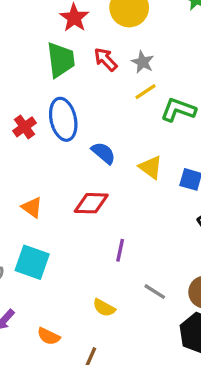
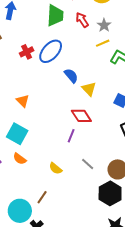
blue ellipse: (63, 119) -> (51, 51), turned 45
yellow triangle: (151, 167) -> (89, 89), moved
red diamond: (91, 203) -> (81, 116), moved, turned 45
orange semicircle: (49, 336) -> (20, 159), moved

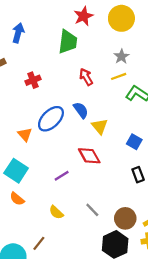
red arrow: (82, 20) -> (86, 77), moved
blue ellipse: (51, 51) -> (51, 119), moved
purple line: (71, 136) -> (62, 176), moved, turned 32

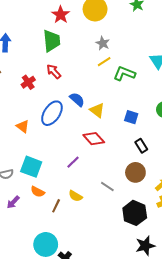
red arrow: (86, 77) -> (54, 72), moved
orange triangle: (25, 134) -> (23, 126), moved
brown circle: (125, 218) -> (135, 172), moved
brown line: (39, 243) -> (56, 206), moved

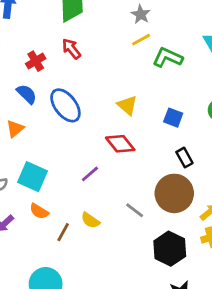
blue semicircle: (77, 99) -> (27, 94), moved
blue ellipse: (52, 113) -> (65, 105), turned -75
orange triangle: (23, 126) -> (15, 129), moved, turned 40
brown circle: (135, 172) -> (174, 193), size x1.4

